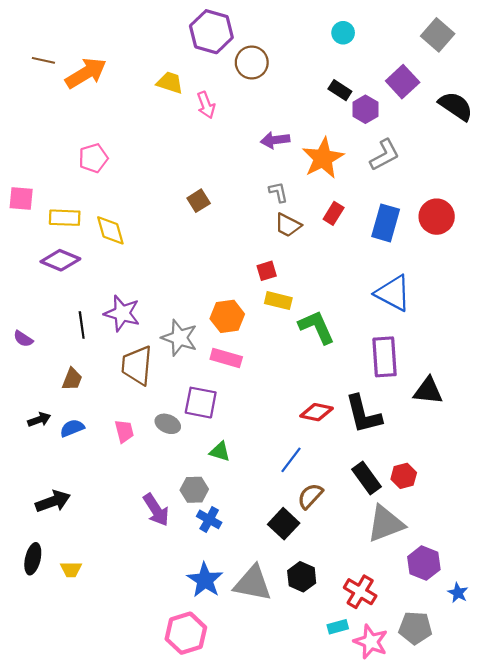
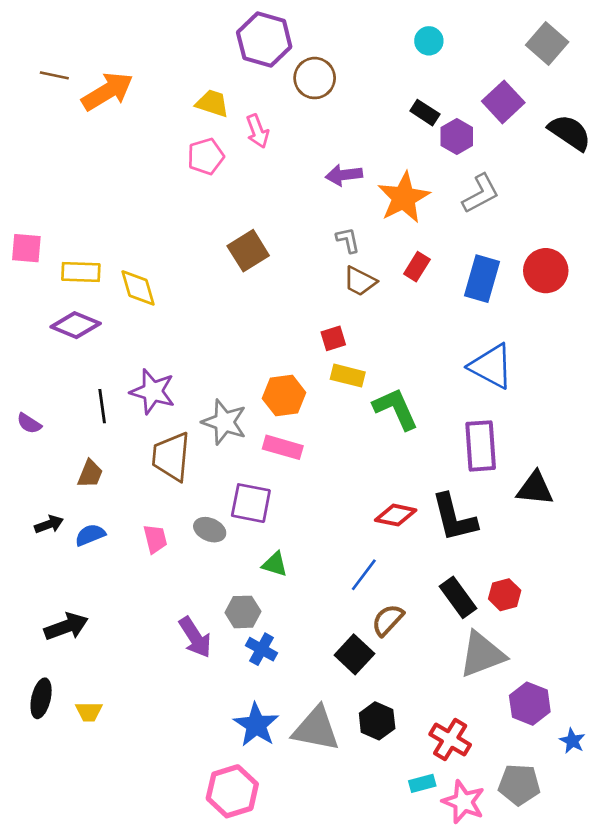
pink pentagon: (93, 158) -> (206, 156), moved
brown square: (199, 201) -> (248, 251), size x1.4

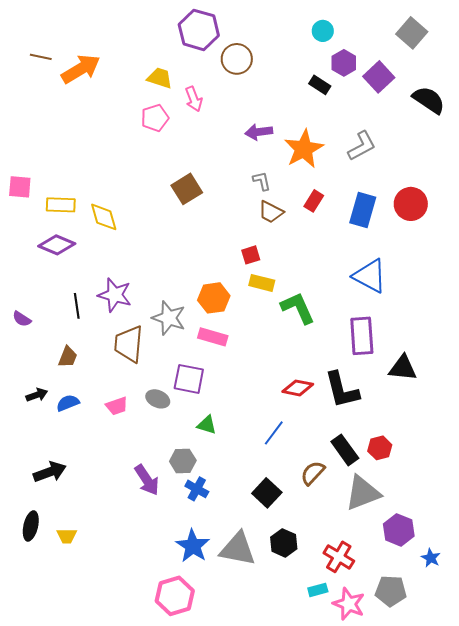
purple hexagon: (457, 136) -> (344, 63), moved
pink trapezoid: (155, 539) -> (117, 406), turned 85
brown semicircle: (388, 620) -> (313, 473), moved

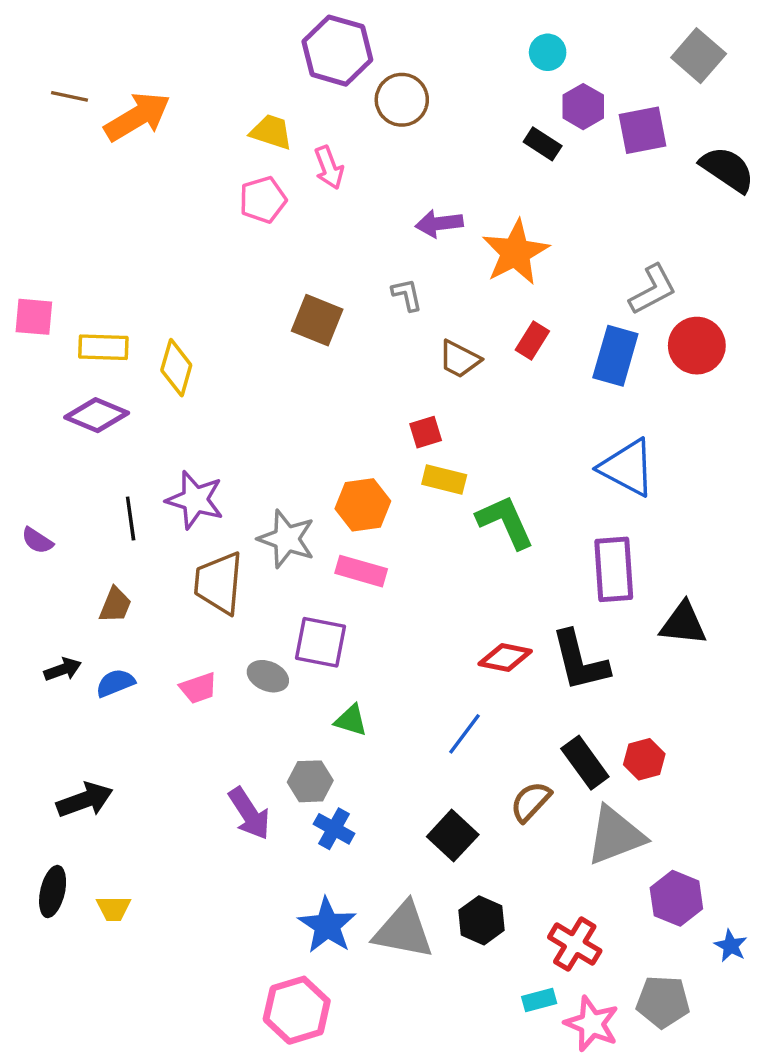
purple square: (379, 77) -> (643, 130), turned 32
gray L-shape: (362, 146) -> (653, 290), moved
gray L-shape: (262, 181) -> (407, 295), moved
brown square: (187, 189) -> (317, 320), turned -36
yellow diamond: (104, 217) -> (176, 368), turned 32

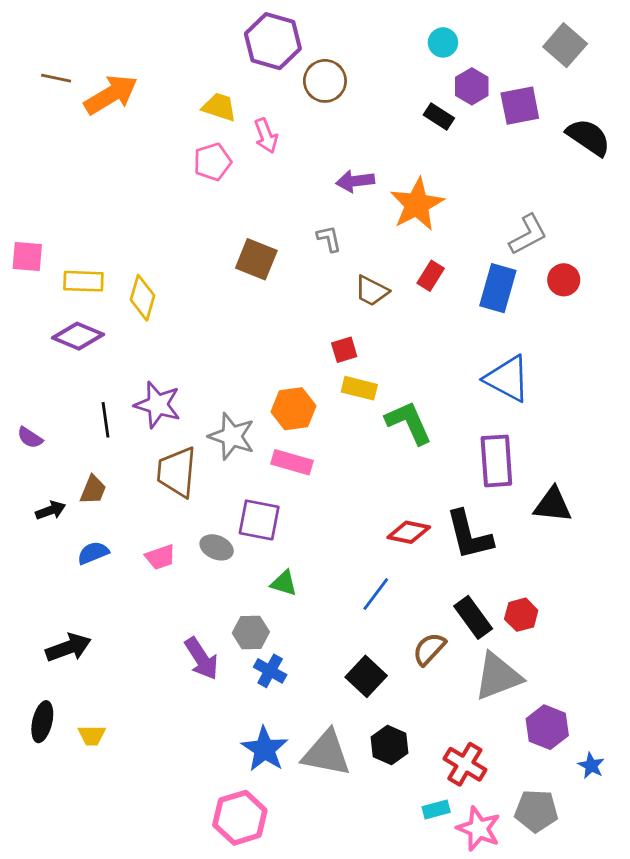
red circle: (697, 346) -> (564, 280), size x0.7
black arrow: (63, 669) -> (51, 510), moved

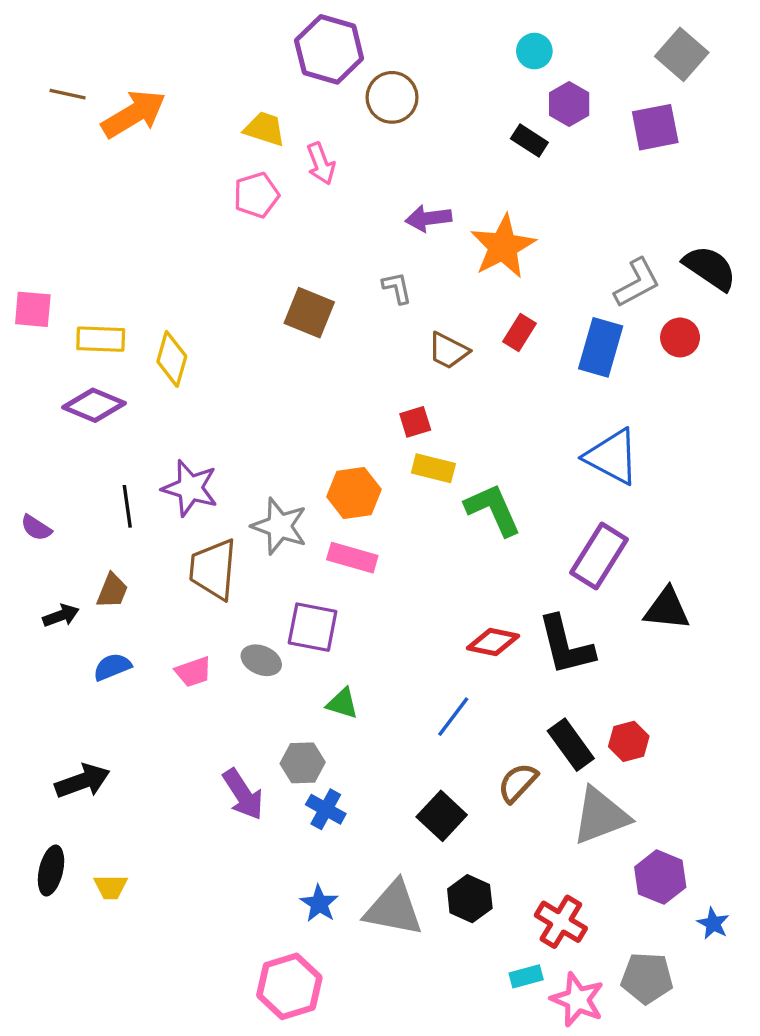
purple square: (520, 106) -> (655, 127), moved
black semicircle: (588, 137) -> (710, 268), moved
purple rectangle: (496, 461) -> (599, 556), turned 36
blue star: (265, 749) -> (319, 904), size x0.7

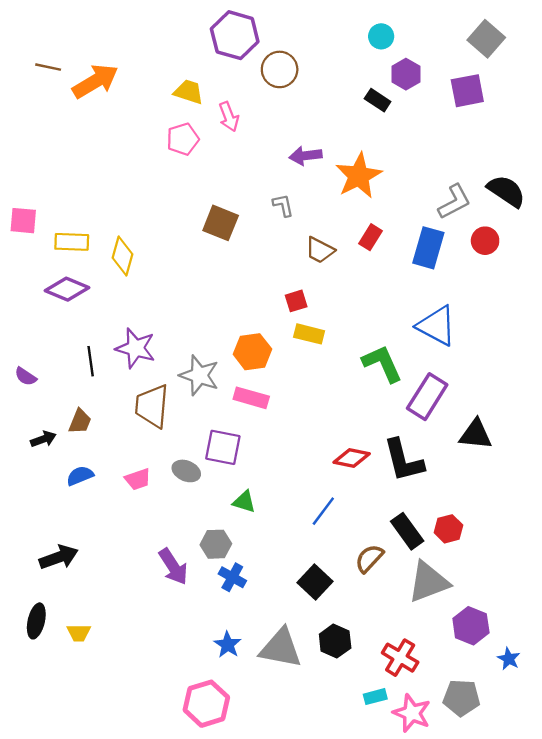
green L-shape: (493, 510) -> (382, 364), moved

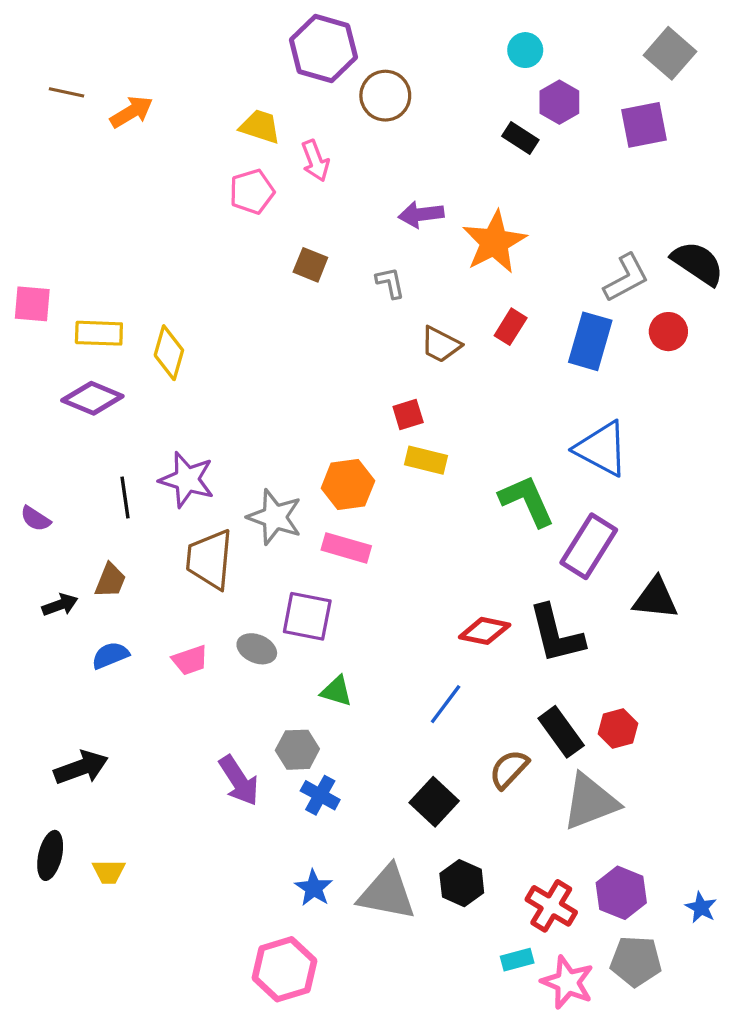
orange arrow: (95, 81) -> (132, 112), size x0.7
brown square: (221, 223) -> (310, 265), moved, size x0.7
purple hexagon: (471, 626) -> (621, 893), moved

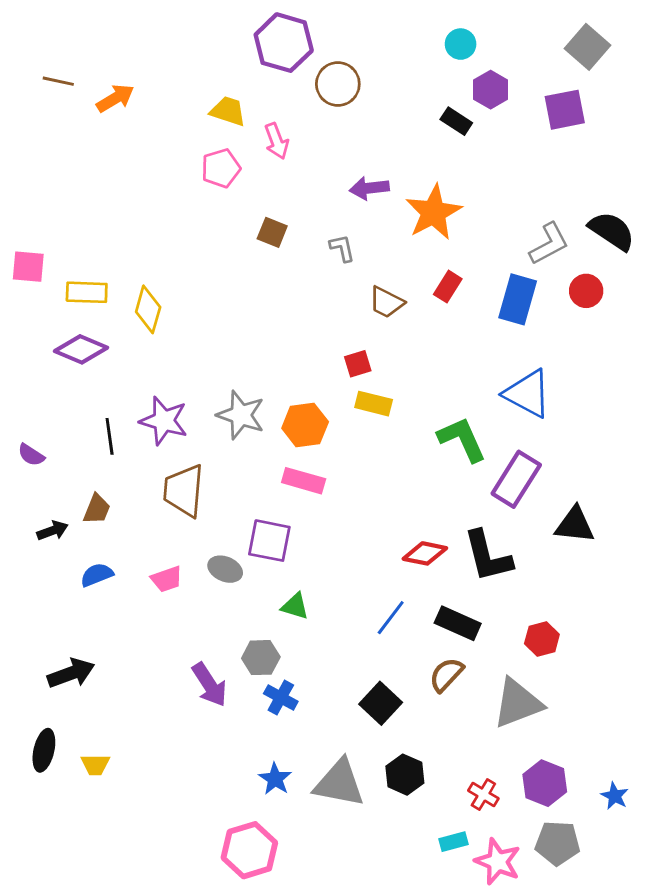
gray star: (275, 517) -> (241, 415), moved
black rectangle: (561, 732) -> (458, 623), moved, turned -30
red cross: (551, 906) -> (483, 795), size x0.7

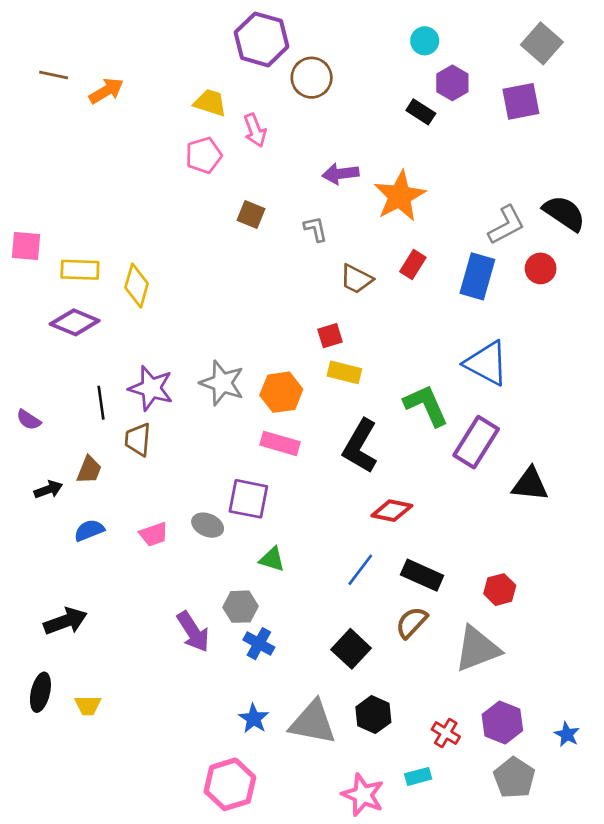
brown trapezoid: (184, 491) -> (138, 440), moved, size x0.7
black L-shape: (488, 556) -> (360, 446), moved, turned 44
gray pentagon: (558, 843) -> (514, 778), turned 30
pink star: (498, 862) -> (363, 795), moved

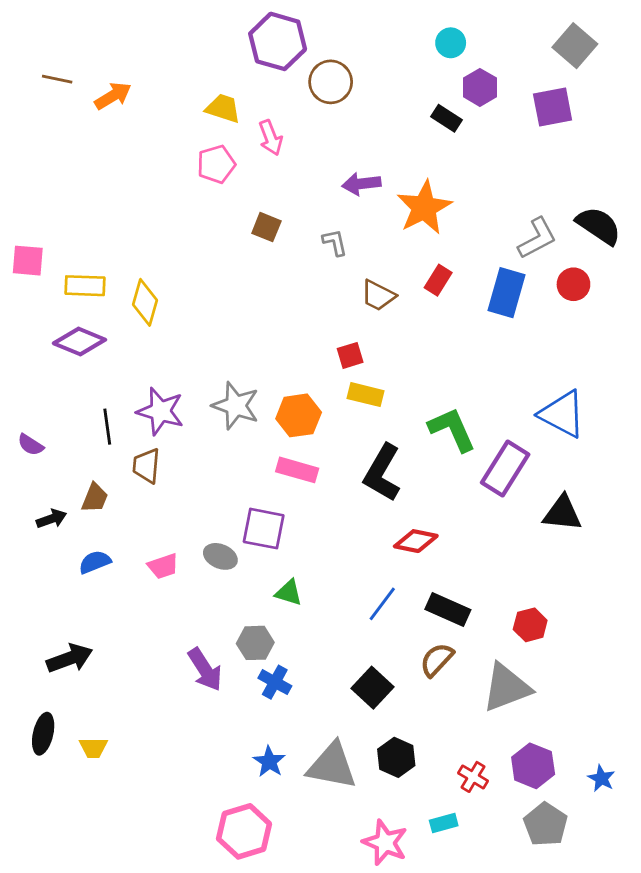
blue triangle: (487, 363) -> (562, 414), moved

